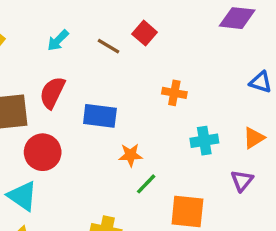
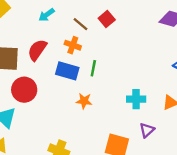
orange cross: (174, 93) -> (73, 45), moved
purple triangle: (242, 181) -> (147, 130), moved
green line: (146, 184) -> (93, 68), moved, turned -42

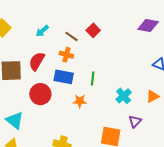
green line: (93, 68) -> (93, 78), moved
red circle: (24, 90) -> (40, 94), moved
cyan cross: (136, 99) -> (124, 96), turned -35

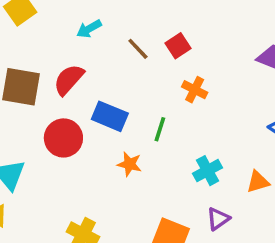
orange cross: (66, 55) -> (195, 90), moved

